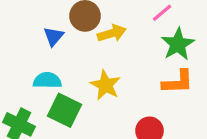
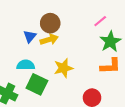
yellow arrow: (112, 33) -> (49, 39), moved
yellow star: (105, 85) -> (63, 68), turned 30

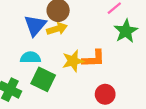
blue triangle: (30, 36) -> (35, 25), size x1.5
orange L-shape: (110, 66) -> (94, 59), moved

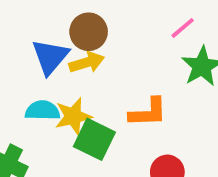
yellow star: (73, 61) -> (73, 116), moved
green square: (43, 79) -> (94, 139), moved

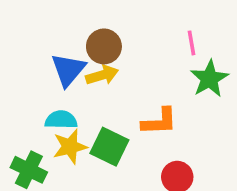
pink line: (183, 28) -> (192, 43), turned -60
yellow star: (73, 116) -> (70, 147), moved

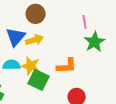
brown circle: (104, 46) -> (36, 14), moved
yellow star: (70, 147) -> (31, 66), moved, turned 30

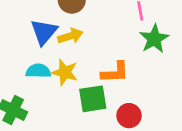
green square: (39, 80) -> (93, 99), moved, turned -35

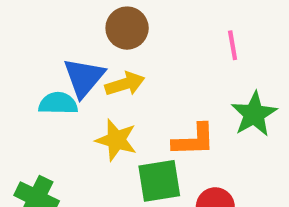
green star: (154, 39) -> (254, 114), moved
cyan semicircle: (38, 71) -> (58, 103), moved

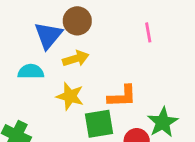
blue triangle: (84, 78) -> (48, 35), moved
green star: (254, 114) -> (163, 122), moved

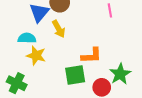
yellow arrow: (76, 59) -> (59, 29), turned 78
yellow star: (70, 96) -> (36, 56), moved

